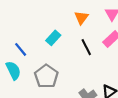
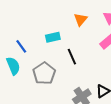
cyan rectangle: (53, 38) -> (53, 37), turned 32
black line: (86, 47) -> (72, 57), moved

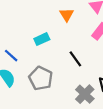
black line: (72, 57) -> (75, 59), moved

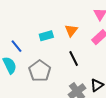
orange triangle: (67, 15) -> (71, 30), moved

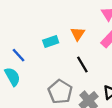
gray pentagon: (40, 71) -> (60, 92), moved

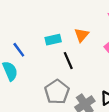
black line: (82, 64) -> (68, 61), moved

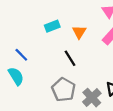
cyan rectangle: (53, 40) -> (52, 26), moved

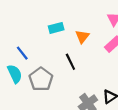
gray pentagon: (64, 90) -> (41, 79), moved

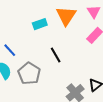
orange triangle: (82, 37) -> (66, 16), moved, size x1.5

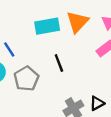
cyan rectangle: (40, 24) -> (47, 26), size x1.5

